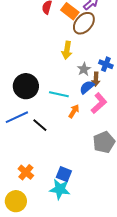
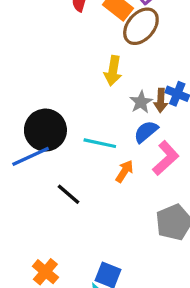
brown arrow: (96, 79) -> (161, 100), moved
blue line: (17, 117) -> (31, 156), moved

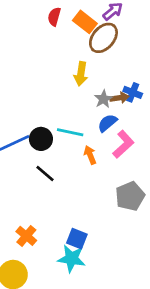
brown arrow: (161, 100) -> (119, 98), turned -102
black circle: (45, 130) -> (41, 139), moved, size x0.7
orange arrow: (125, 171) -> (90, 155), turned -54

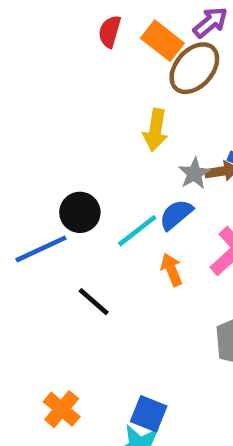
blue semicircle: (107, 123) -> (176, 215), moved
cyan line: (70, 132) -> (137, 231), turned -50
black circle: (41, 139) -> (80, 212), moved

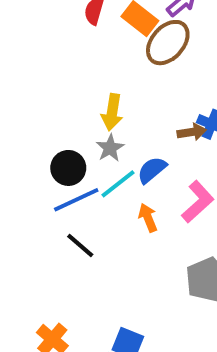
yellow arrow: (155, 130) -> (112, 112), moved
gray star: (194, 173) -> (110, 148), moved
blue line: (41, 249) -> (76, 200), moved

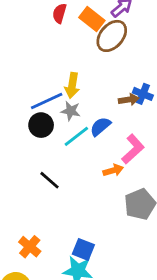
gray star: (110, 148) -> (71, 111), turned -30
blue line: (76, 200) -> (47, 101), moved
orange arrow: (148, 218) -> (113, 170), moved, turned 96

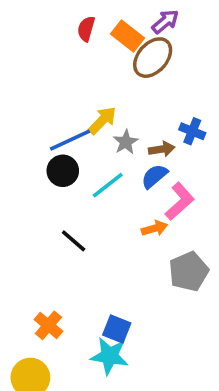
yellow arrow: (72, 85) -> (102, 120), turned -145
brown arrow: (129, 100) -> (162, 149), moved
gray star: (71, 111) -> (126, 142), moved, turned 30
blue semicircle: (100, 126) -> (154, 176), moved

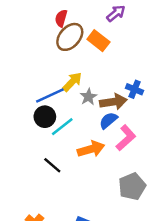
orange rectangle: (127, 36) -> (98, 41), moved
brown ellipse: (153, 58) -> (70, 37), moved
brown arrow: (162, 149) -> (113, 102), size x1.5
cyan line: (108, 185) -> (62, 127), moved
orange arrow: (154, 228) -> (91, 149), moved, size x1.5

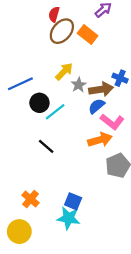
blue line: (50, 95) -> (20, 84), moved
pink L-shape: (126, 138) -> (112, 122), turned 80
orange arrow: (91, 149) -> (100, 140), moved

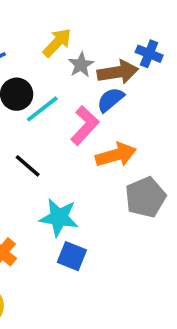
pink L-shape: (112, 122) -> (85, 125), moved, turned -85
cyan star: (69, 218) -> (59, 217), moved

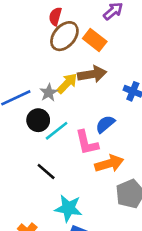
gray star: (81, 65) -> (49, 93), moved
brown arrow: (118, 72) -> (92, 74), moved
pink L-shape: (85, 125) -> (87, 143), turned 124

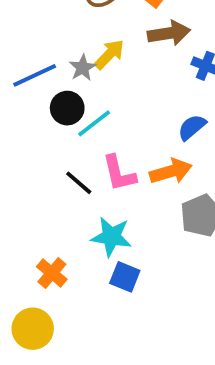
brown arrow: (92, 74) -> (169, 33), moved
blue semicircle: (105, 124) -> (192, 127), moved
pink L-shape: (87, 143) -> (119, 173), moved

